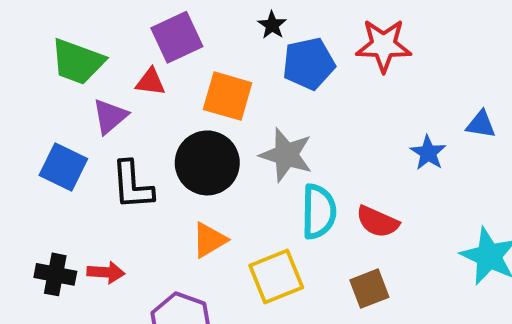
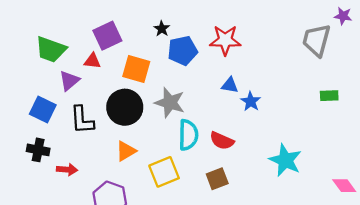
blue triangle: (481, 124) -> (230, 85), moved
black cross: (55, 274) -> (38, 150), moved

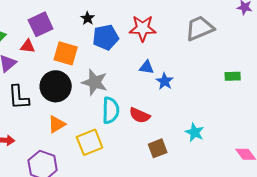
gray trapezoid: (316, 40) -> (200, 28), moved, turned 52
cyan star: (285, 160) -> (195, 132), size x0.7
brown square: (217, 179) -> (158, 148), moved

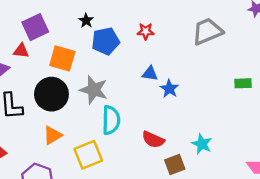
red star: (143, 28) -> (146, 31), size x0.6
red semicircle: (140, 115) -> (153, 140), moved
brown square: (158, 148) -> (175, 164), moved

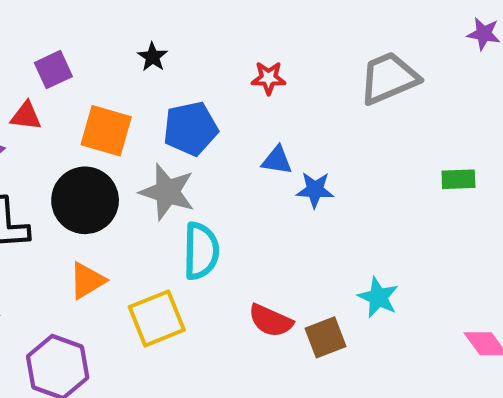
purple square: (35, 27) -> (53, 70), size x0.7
blue pentagon: (106, 41) -> (190, 129), moved
blue star: (169, 89) -> (315, 190), turned -30
red semicircle: (153, 140) -> (271, 321), moved

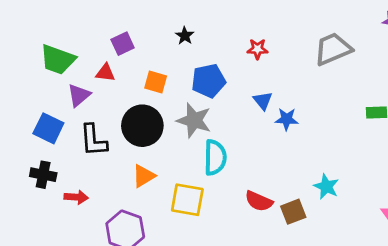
orange square: (106, 131) -> (156, 82), size x0.7
blue triangle: (277, 160) -> (263, 101), turned 42
yellow square: (157, 318) -> (187, 200), turned 32

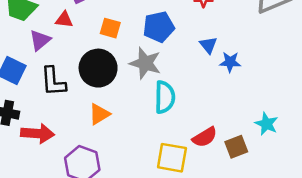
red arrow: (76, 197) -> (37, 133), size x1.5
yellow square: (187, 200) -> (172, 158), moved
red semicircle: (259, 201) -> (205, 137), turned -55

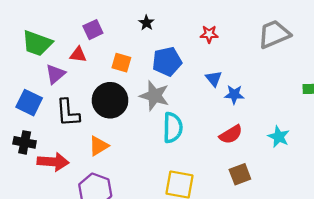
orange triangle: (99, 114) -> (99, 146), moved
cyan star: (266, 124) -> (279, 137), moved
red semicircle: (205, 137) -> (231, 134), moved

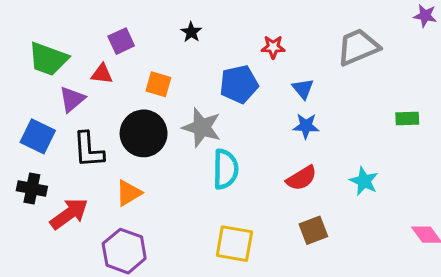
blue pentagon: (167, 61) -> (239, 84), moved
blue triangle: (214, 79) -> (303, 89), moved
red arrow: (53, 162) -> (69, 214), turned -40

